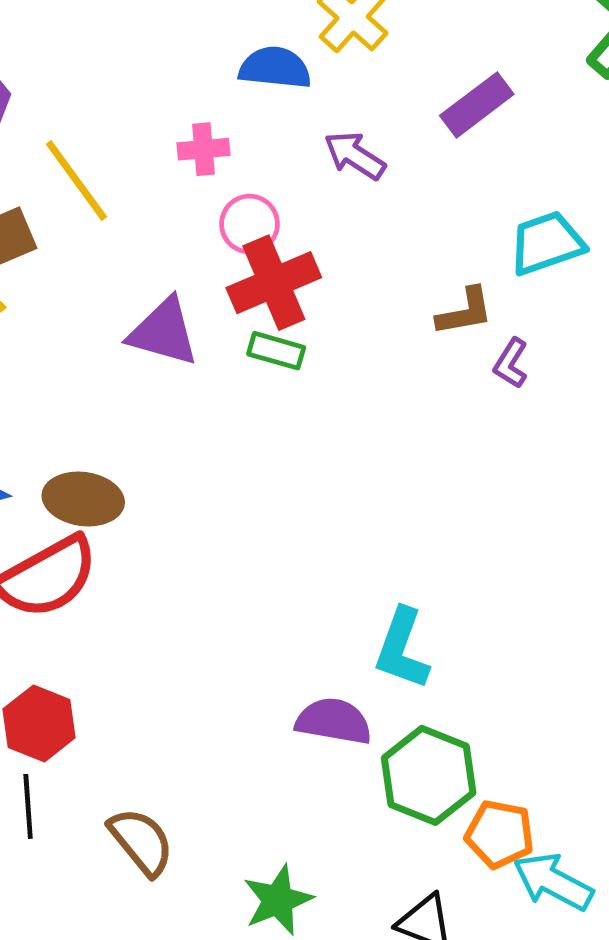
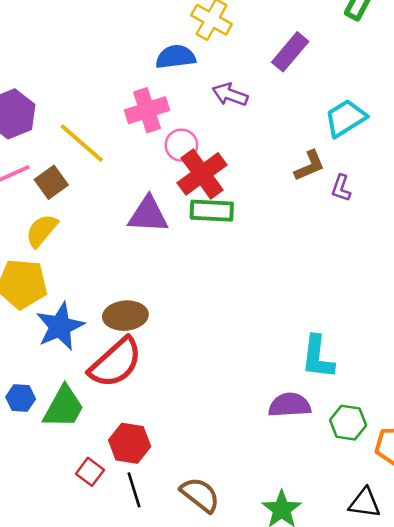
pink cross: (203, 149) -> (147, 110), size x1.5
green rectangle: (276, 351) -> (212, 211), size x1.4
green hexagon: (429, 775) -> (348, 423), size x0.7

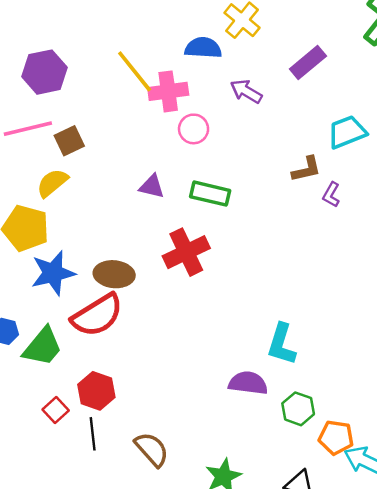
yellow line: (82, 143) -> (135, 71), moved
red cross: (202, 174) -> (186, 252), moved
purple triangle: (148, 215) -> (152, 186), size x0.7

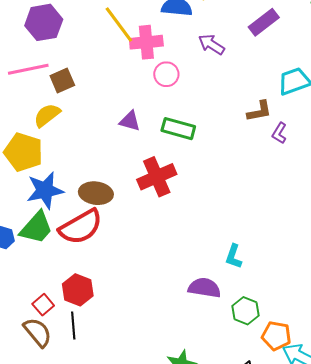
cyan L-shape: (282, 344) -> (234, 256), size x0.7
green trapezoid: (43, 347) -> (36, 228), moved
brown semicircle: (152, 449) -> (38, 332), moved

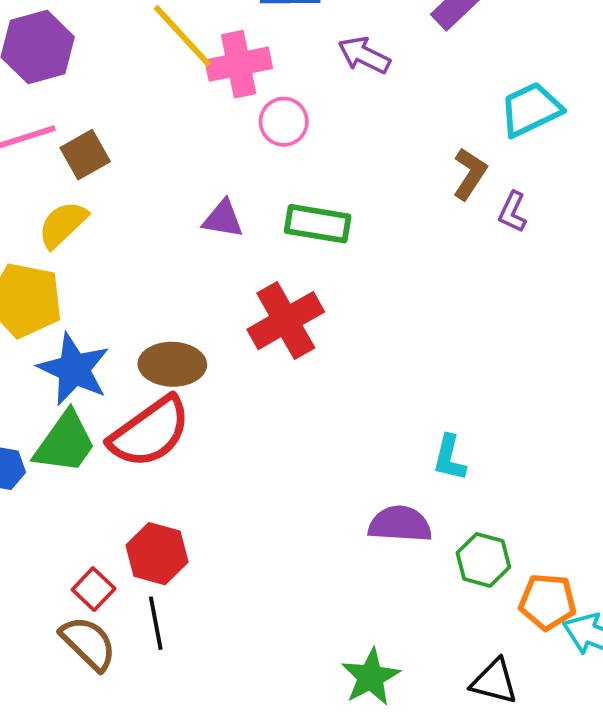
brown L-shape: (259, 111) -> (470, 174), turned -40
blue star: (45, 190) -> (74, 369), turned -30

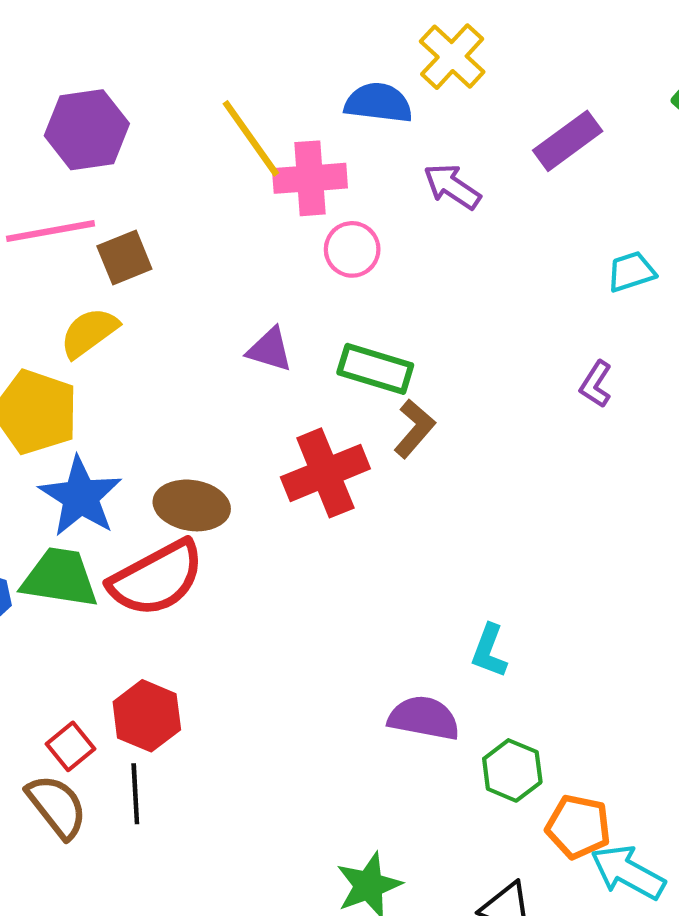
cyan trapezoid: (531, 109) -> (631, 272), size x0.7
brown L-shape: (470, 174) -> (414, 429), moved
green trapezoid: (65, 443) -> (60, 578), turned -124

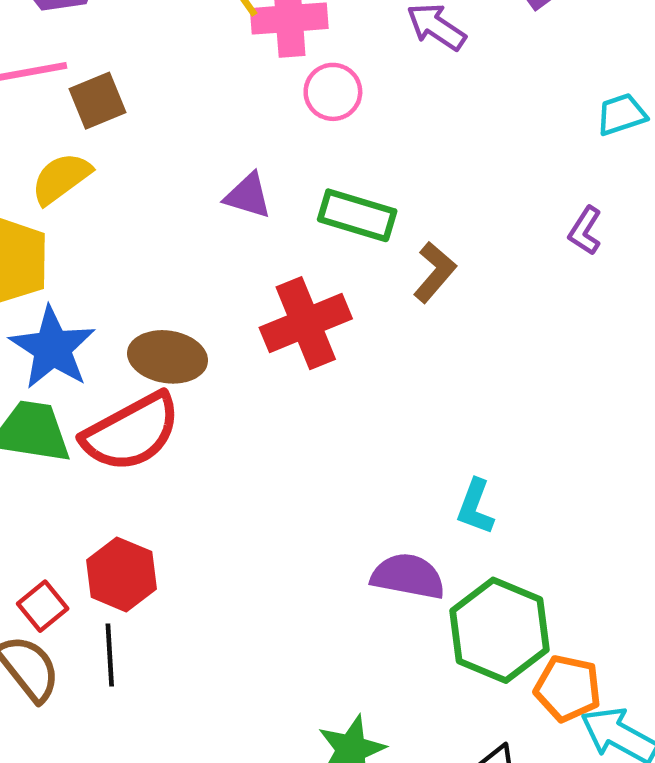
brown L-shape: (414, 429) -> (435, 272), moved
green hexagon: (512, 770) -> (499, 630), size x1.6

